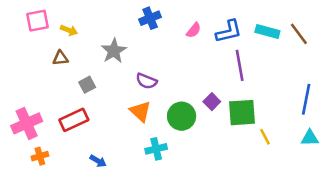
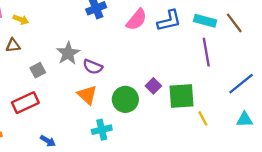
pink semicircle: (194, 30) -> (137, 20), size x1.5
gray star: (114, 51) -> (68, 53), moved
purple line: (240, 65) -> (206, 52), moved
blue line: (306, 99) -> (241, 84), turned 40

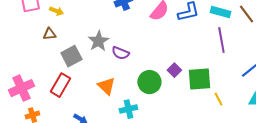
gray square: (38, 70) -> (71, 56), size x1.5
orange triangle: (87, 95) -> (106, 86), moved
red rectangle: (25, 103) -> (60, 85), turned -35

